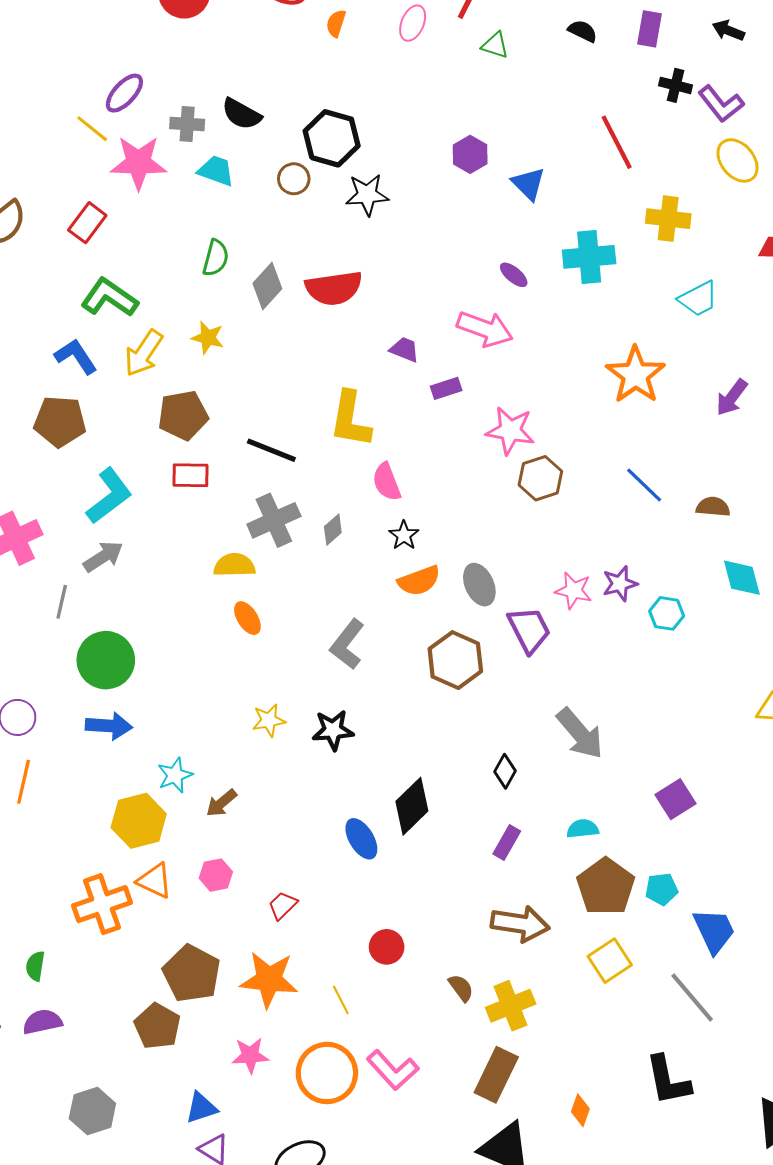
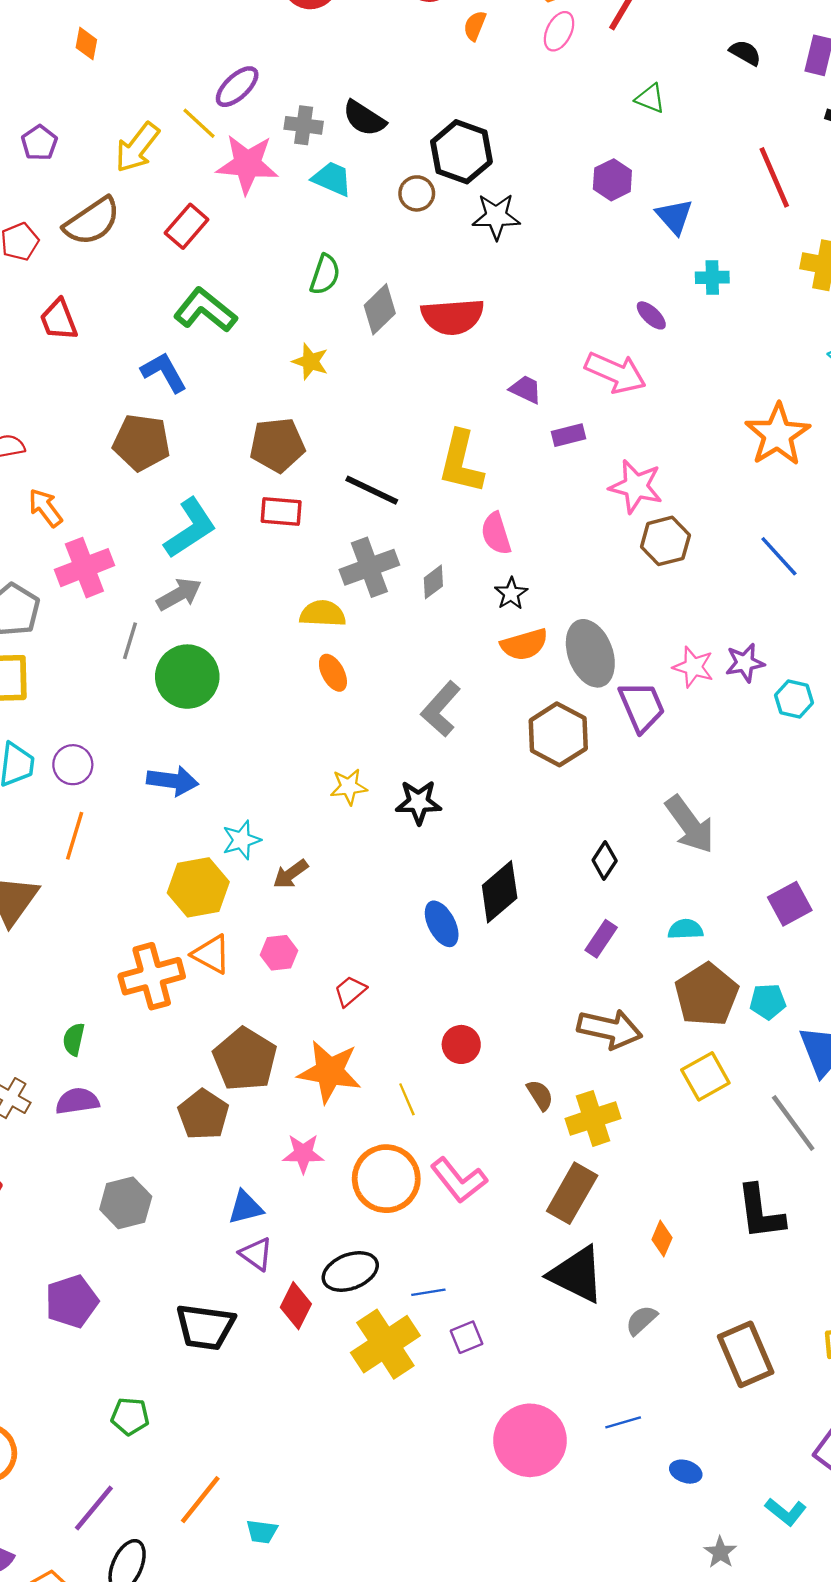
green triangle: (495, 45) -> (650, 98), moved
cyan cross: (589, 257) -> (712, 277), moved, size x0.6
yellow arrow: (144, 353) -> (137, 147), moved
gray ellipse: (479, 585) -> (590, 653), size x1.4
green circle: (106, 660) -> (187, 677), moved

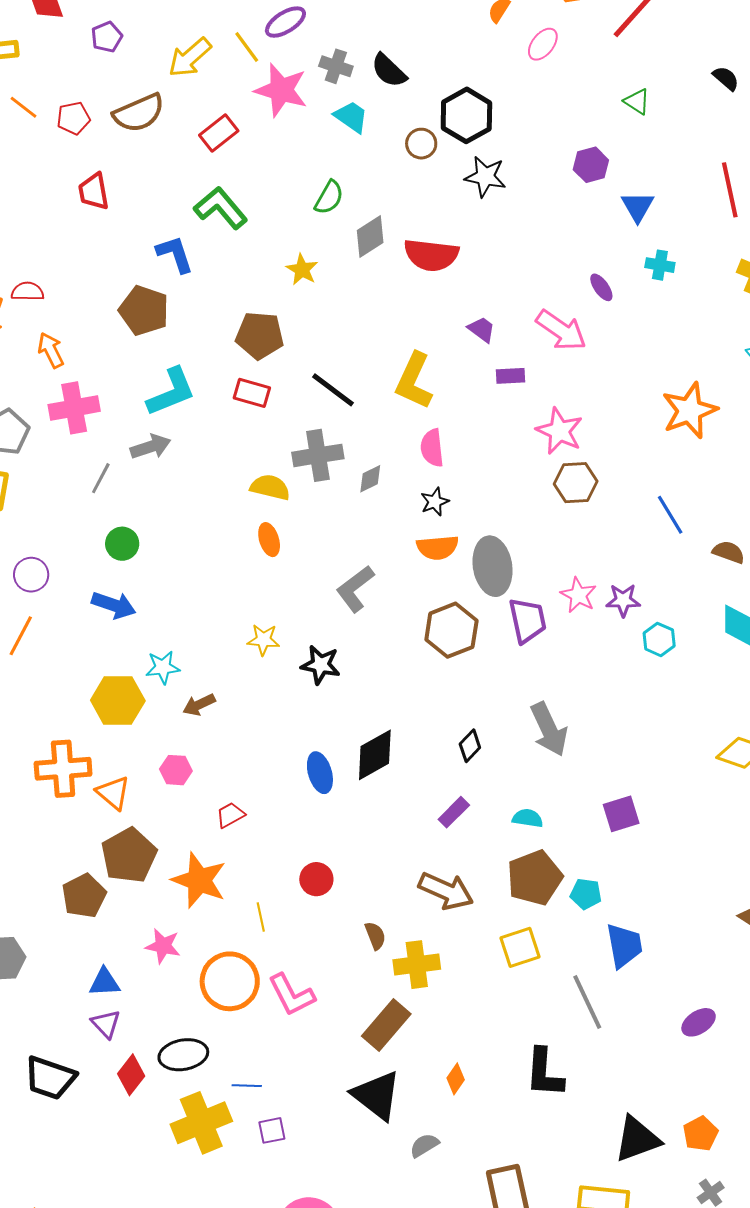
pink ellipse: (559, 31) -> (543, 44), moved
green circle: (187, 677) -> (122, 544), moved, size x0.6
orange triangle: (211, 954) -> (113, 793), moved

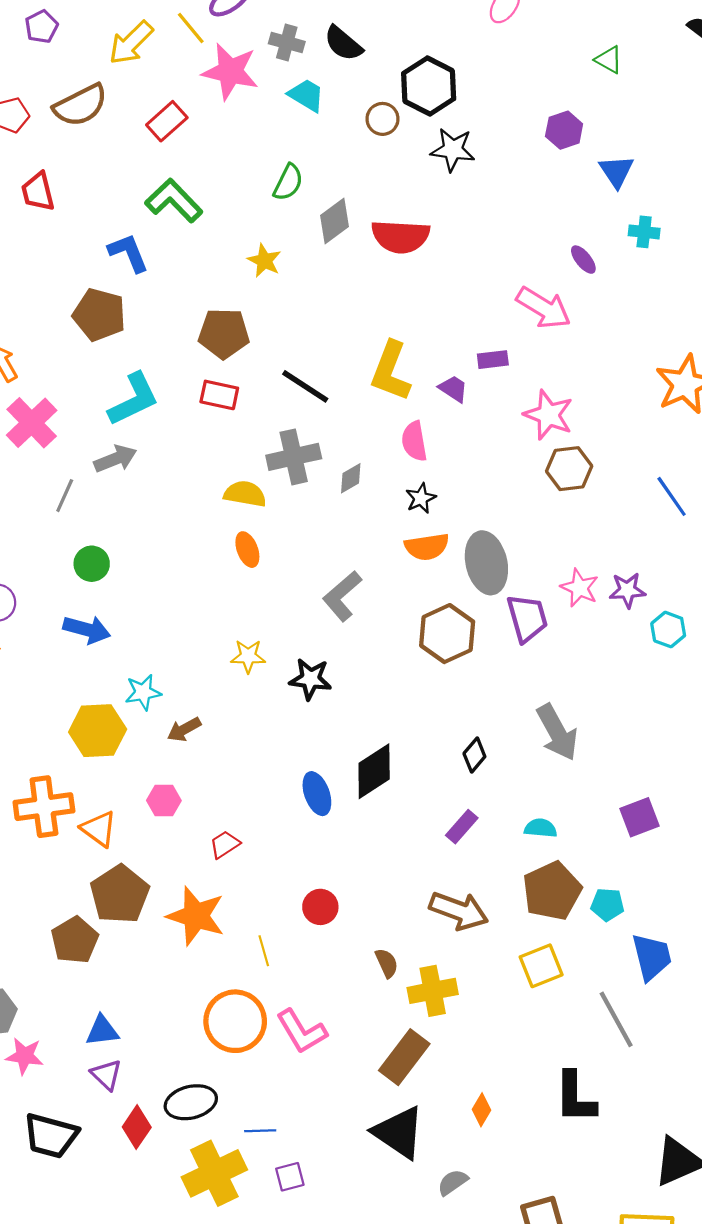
purple trapezoid: (482, 329) -> (453, 389), moved
pink cross: (74, 408) -> (32, 423), turned -30
pink star: (163, 946) -> (25, 1056), moved

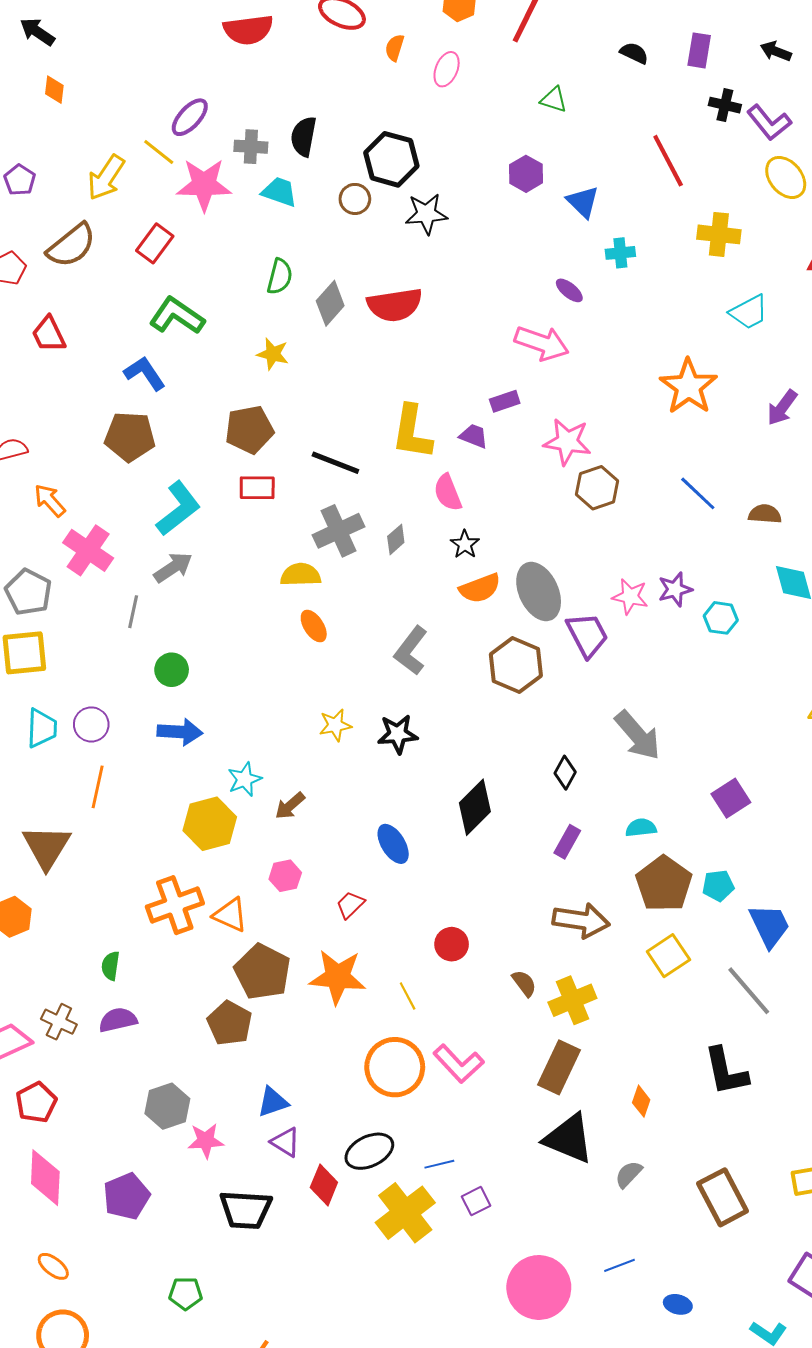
black semicircle: (343, 43) -> (304, 137), turned 72
blue ellipse: (317, 794) -> (393, 844), moved

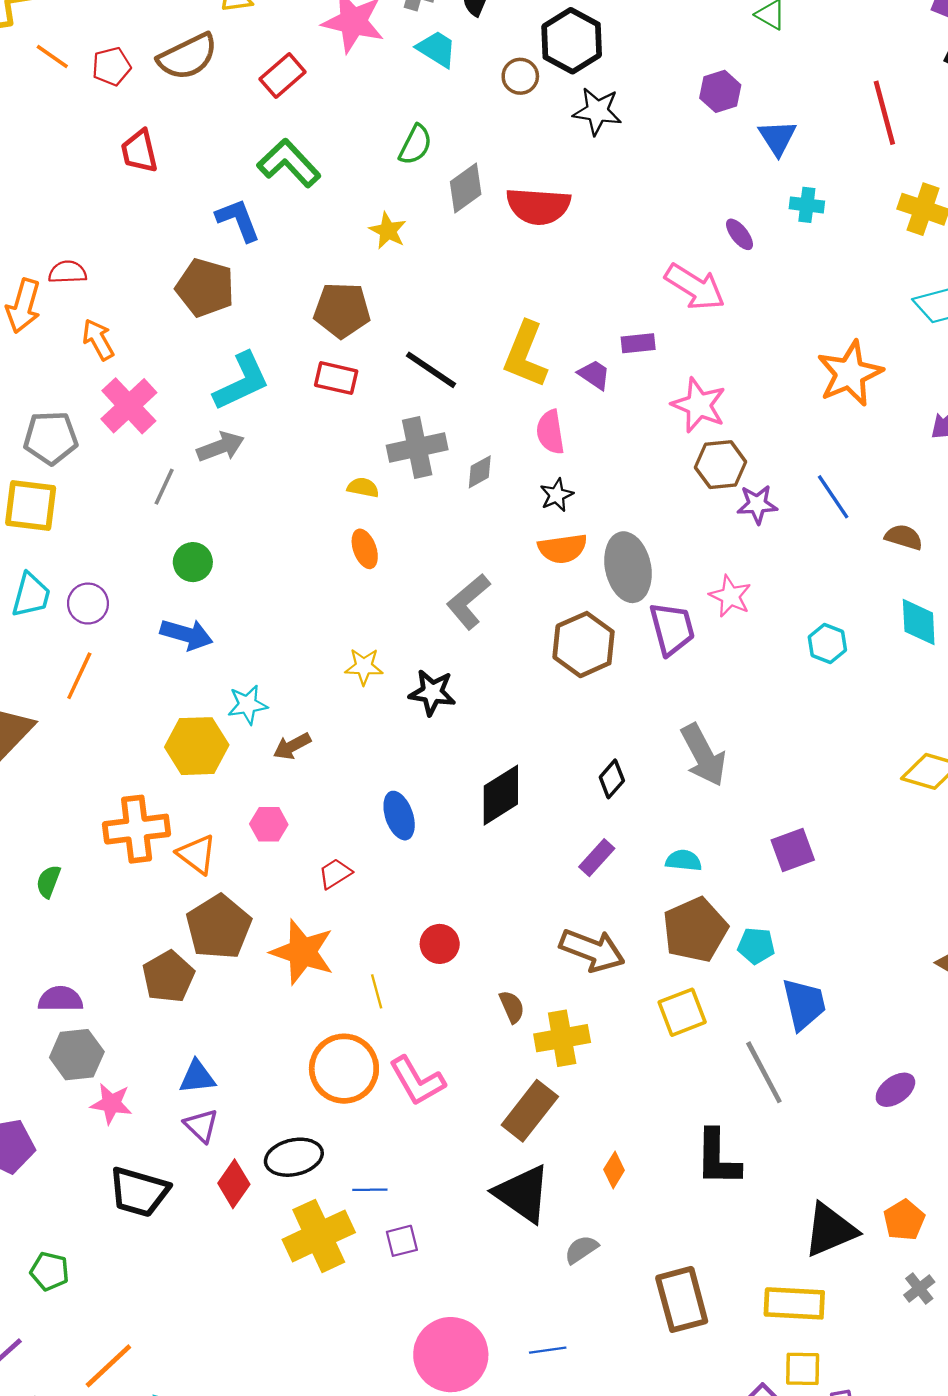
yellow semicircle: (301, 575) -> (363, 487), size x0.7
purple star: (675, 589) -> (757, 504), moved
gray pentagon: (28, 592) -> (51, 438), turned 30
purple semicircle: (118, 1020) -> (60, 999), moved

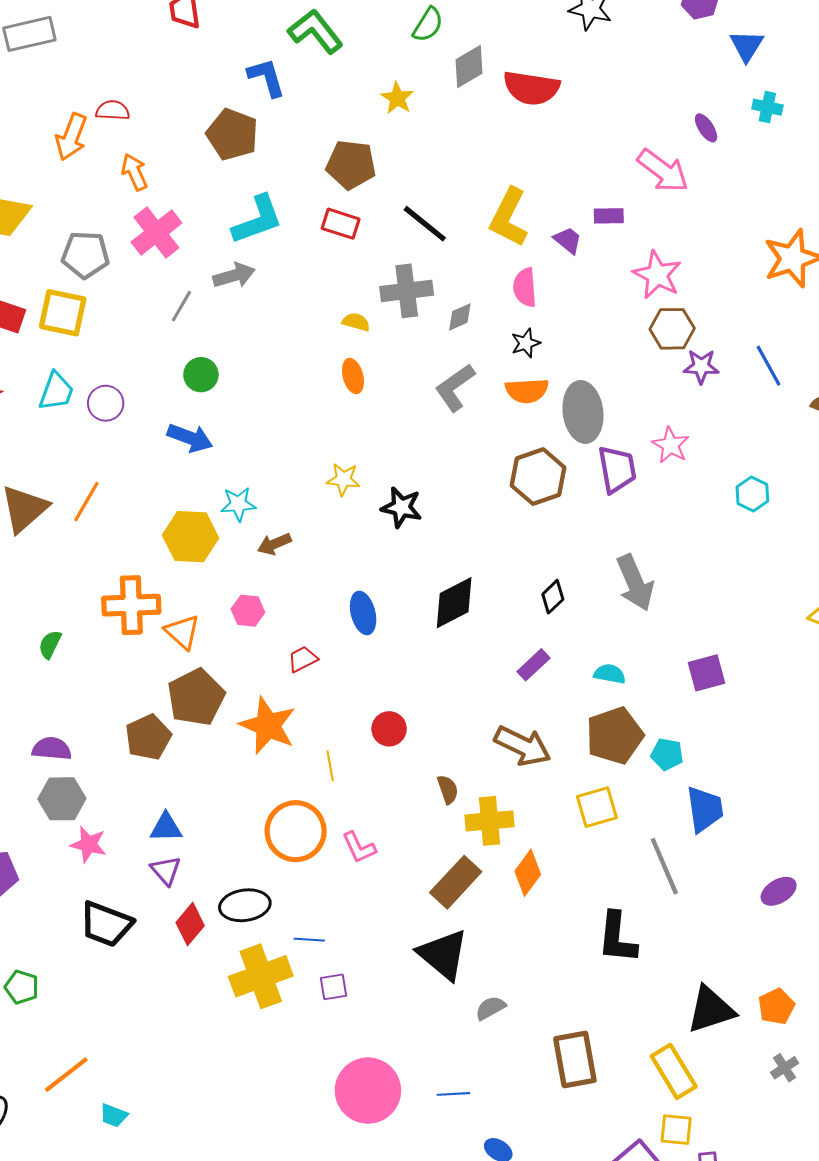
gray L-shape: (468, 601) -> (455, 388), moved
orange line: (79, 676) -> (86, 502), moved
pink L-shape: (417, 1081) -> (359, 847), size x0.7
orange diamond: (614, 1170) -> (528, 873), moved, size x1.4
yellow rectangle: (794, 1303) -> (674, 1071), turned 51

